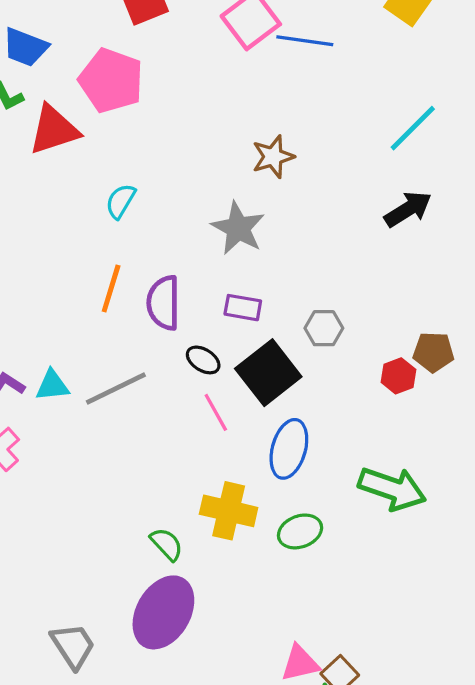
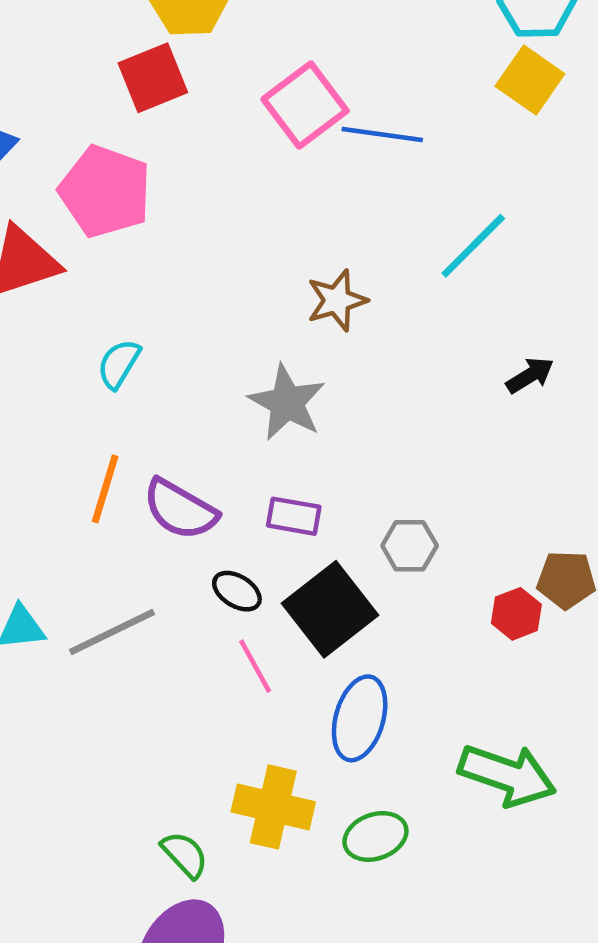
cyan line: (413, 128) -> (473, 246), moved
black arrow: (408, 209) -> (530, 375), size x0.7
purple semicircle: (163, 303) -> (180, 509), turned -60

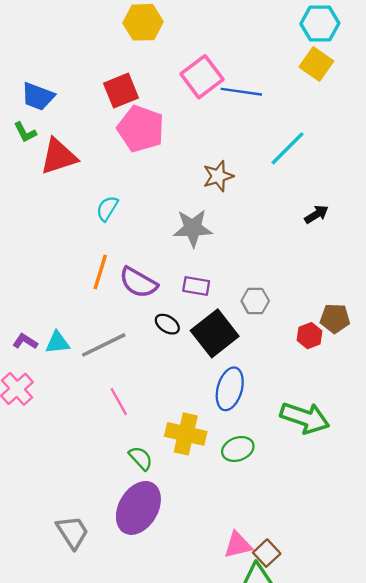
red square: (153, 78) -> (121, 91), moved
pink pentagon: (105, 191) -> (141, 129), moved
gray star: (287, 403) -> (193, 228), turned -30
pink line: (255, 666) -> (119, 402), moved

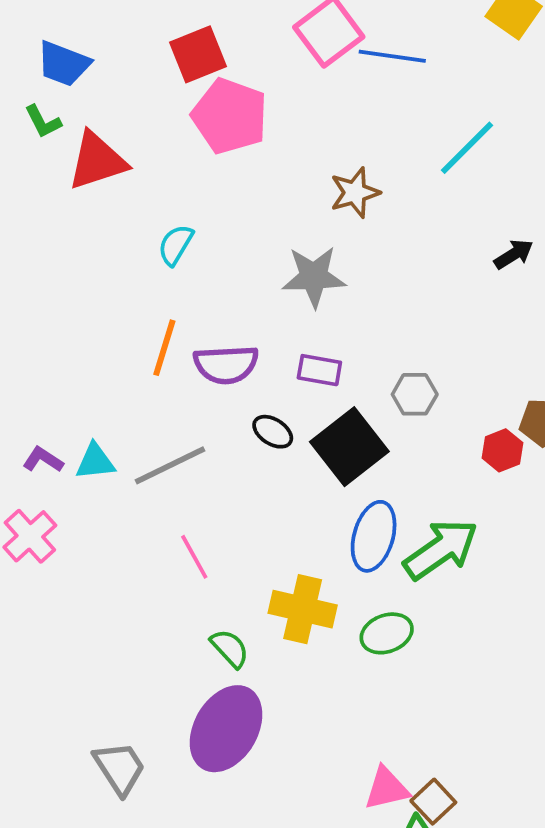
purple semicircle: (138, 282) -> (226, 364), turned -33
green arrow: (305, 418) -> (441, 549), moved, turned -54

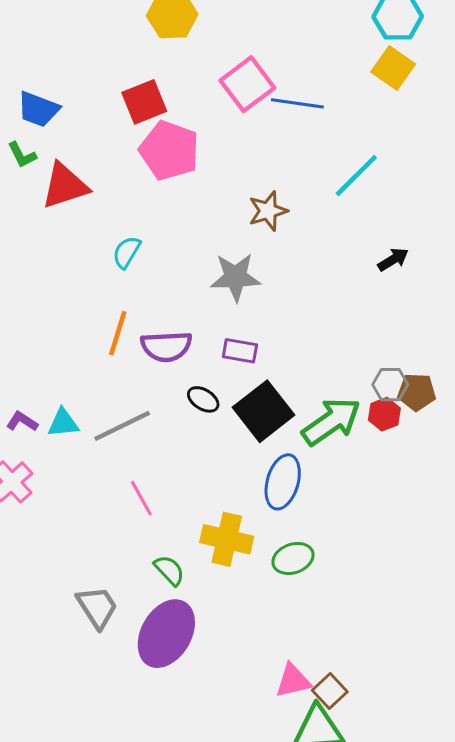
gray hexagon: (415, 394) -> (390, 385), moved
green arrow: (441, 549) -> (331, 422), moved
gray trapezoid: (120, 768) -> (97, 607), moved

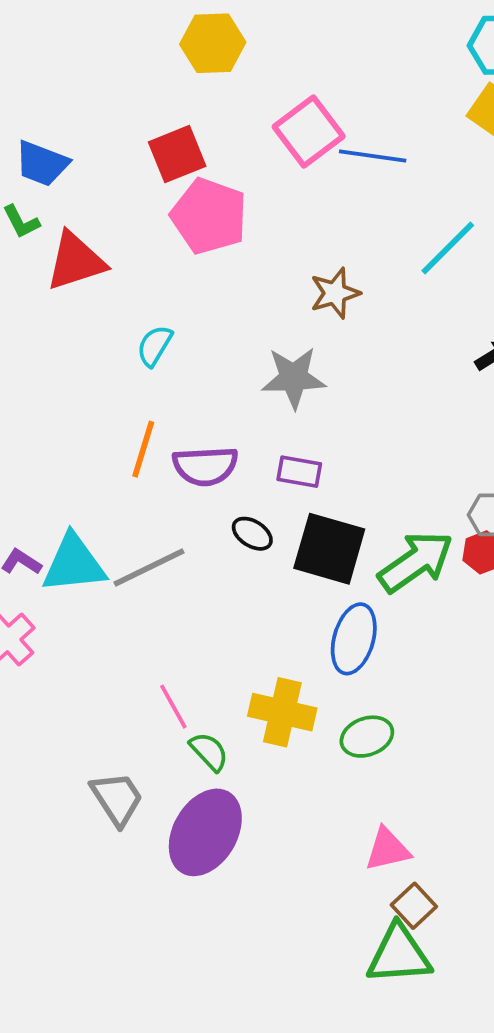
black square: (264, 411) -> (329, 549), turned -36
cyan triangle: (63, 423) -> (74, 564), size x1.6
pink line: (141, 498) -> (173, 707), moved
pink triangle: (293, 681) -> (388, 849), moved

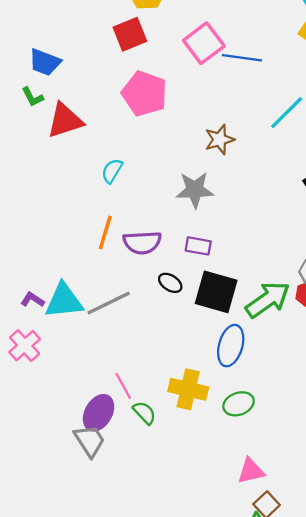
red square: (177, 154) -> (130, 34), moved
purple ellipse: (205, 832) -> (99, 413), moved, size x0.7

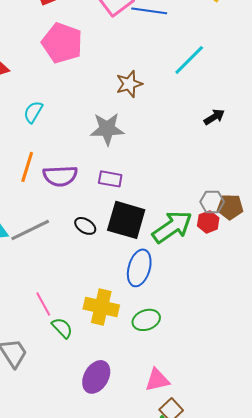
black ellipse: (170, 283) -> (85, 226), moved
purple ellipse: (99, 413) -> (96, 377), moved

